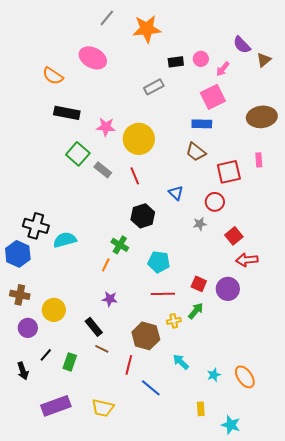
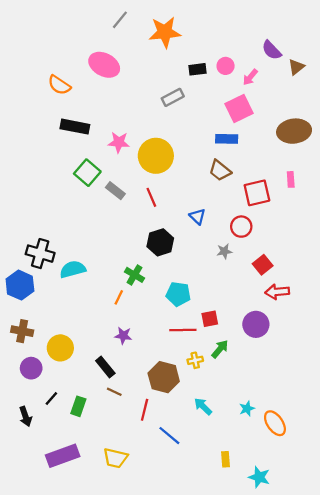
red square: (199, 284) -> (210, 319), moved, turned -35
cyan star: (214, 375) -> (247, 409), moved

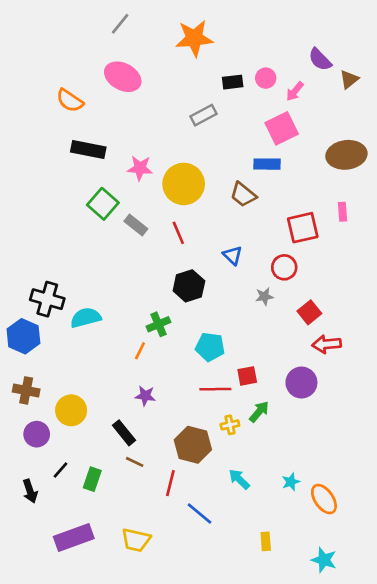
gray line: (120, 20) -> (120, 24), moved
brown trapezoid: (220, 170) -> (243, 195), moved
green cross: (135, 275) -> (158, 324), turned 36
cyan star: (259, 477) -> (324, 560), moved

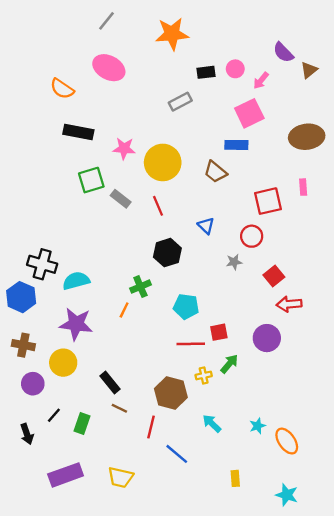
green square: (103, 204) -> (91, 180), turned 32
purple star: (145, 396) -> (76, 324), moved, size x1.8

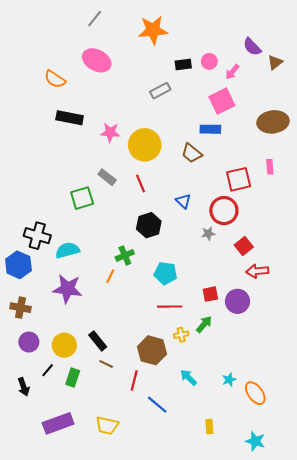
green square: (91, 180) -> (82, 198), moved
red circle: (252, 236) -> (224, 211), size x1.4
red square: (219, 332) -> (210, 294), moved
yellow circle: (63, 363) -> (64, 345), moved

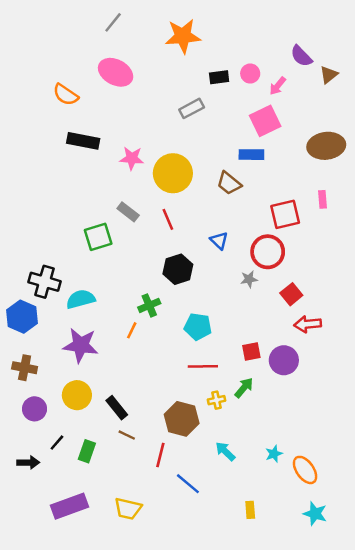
yellow circle: (64, 345) -> (77, 395), moved
black arrow: (24, 387) -> (28, 462), turned -72
cyan star: (255, 441) -> (315, 514), moved

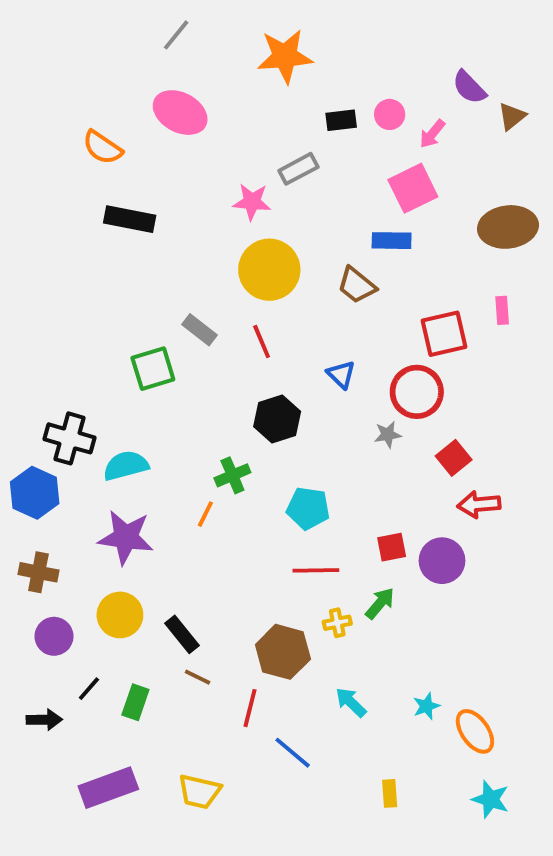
pink star: (132, 158) -> (252, 202), moved

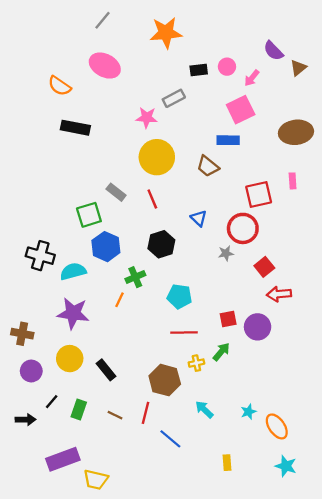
blue hexagon: (35, 493) -> (106, 247), moved
brown line: (198, 677) -> (115, 415), moved
yellow trapezoid: (200, 792) -> (96, 480), moved

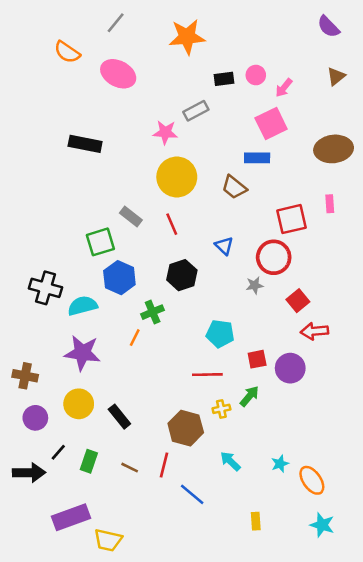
purple semicircle: (273, 51) -> (328, 27), moved
orange semicircle: (60, 86) -> (67, 52), moved
cyan pentagon: (179, 296) -> (220, 334), moved
black arrow: (26, 420) -> (29, 473), size x1.4

